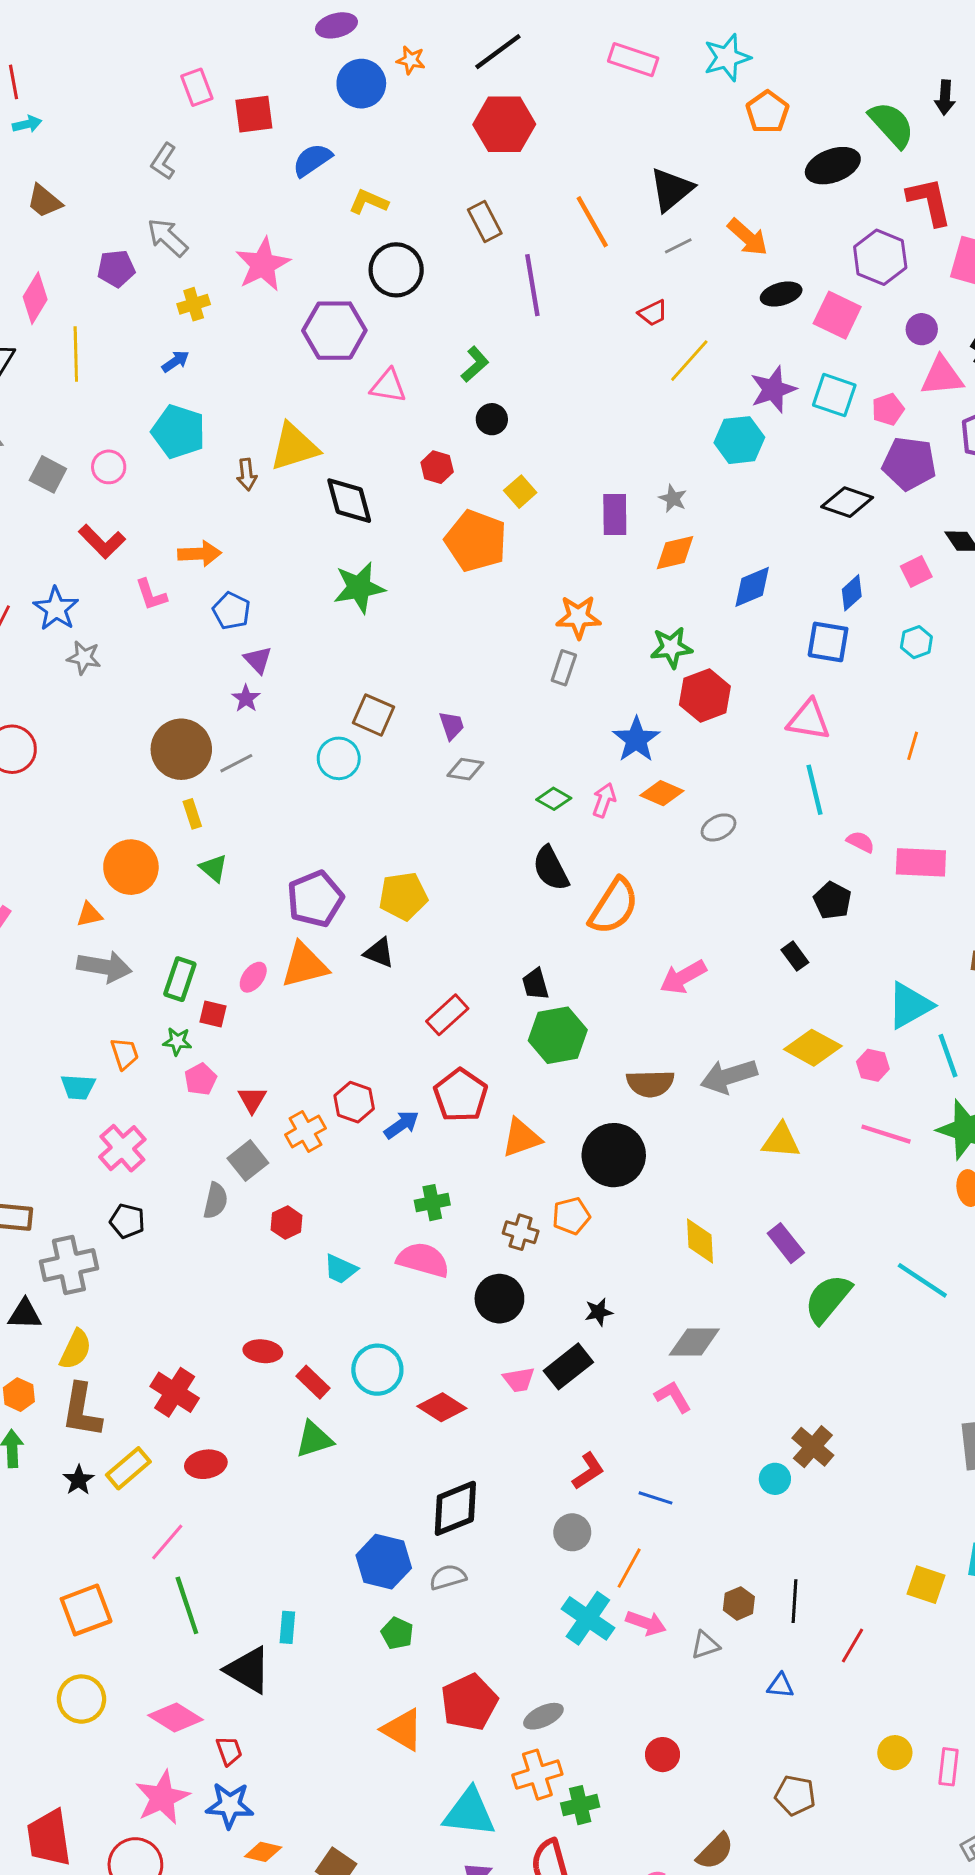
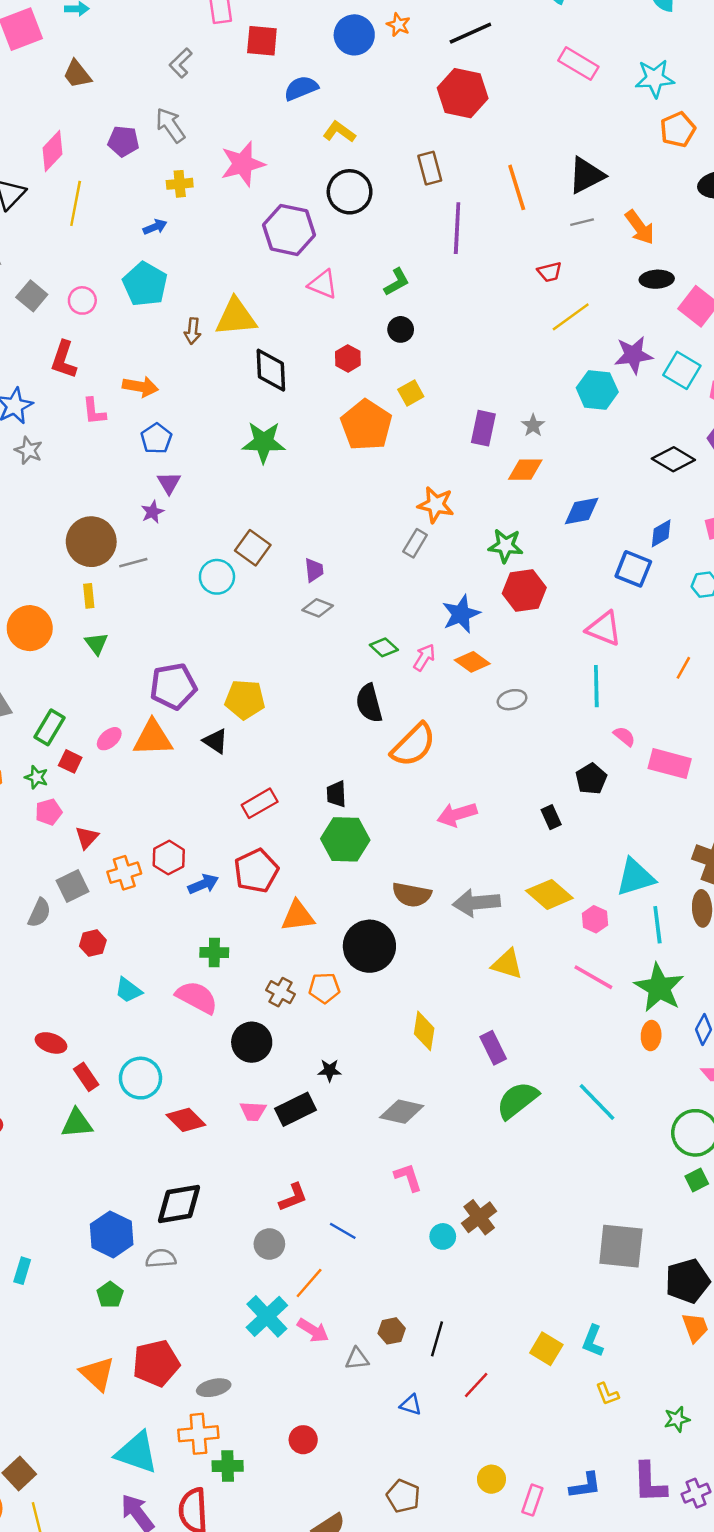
red L-shape: (102, 542) -> (64, 360), turned 51
pink L-shape: (673, 1397) -> (408, 1177), moved

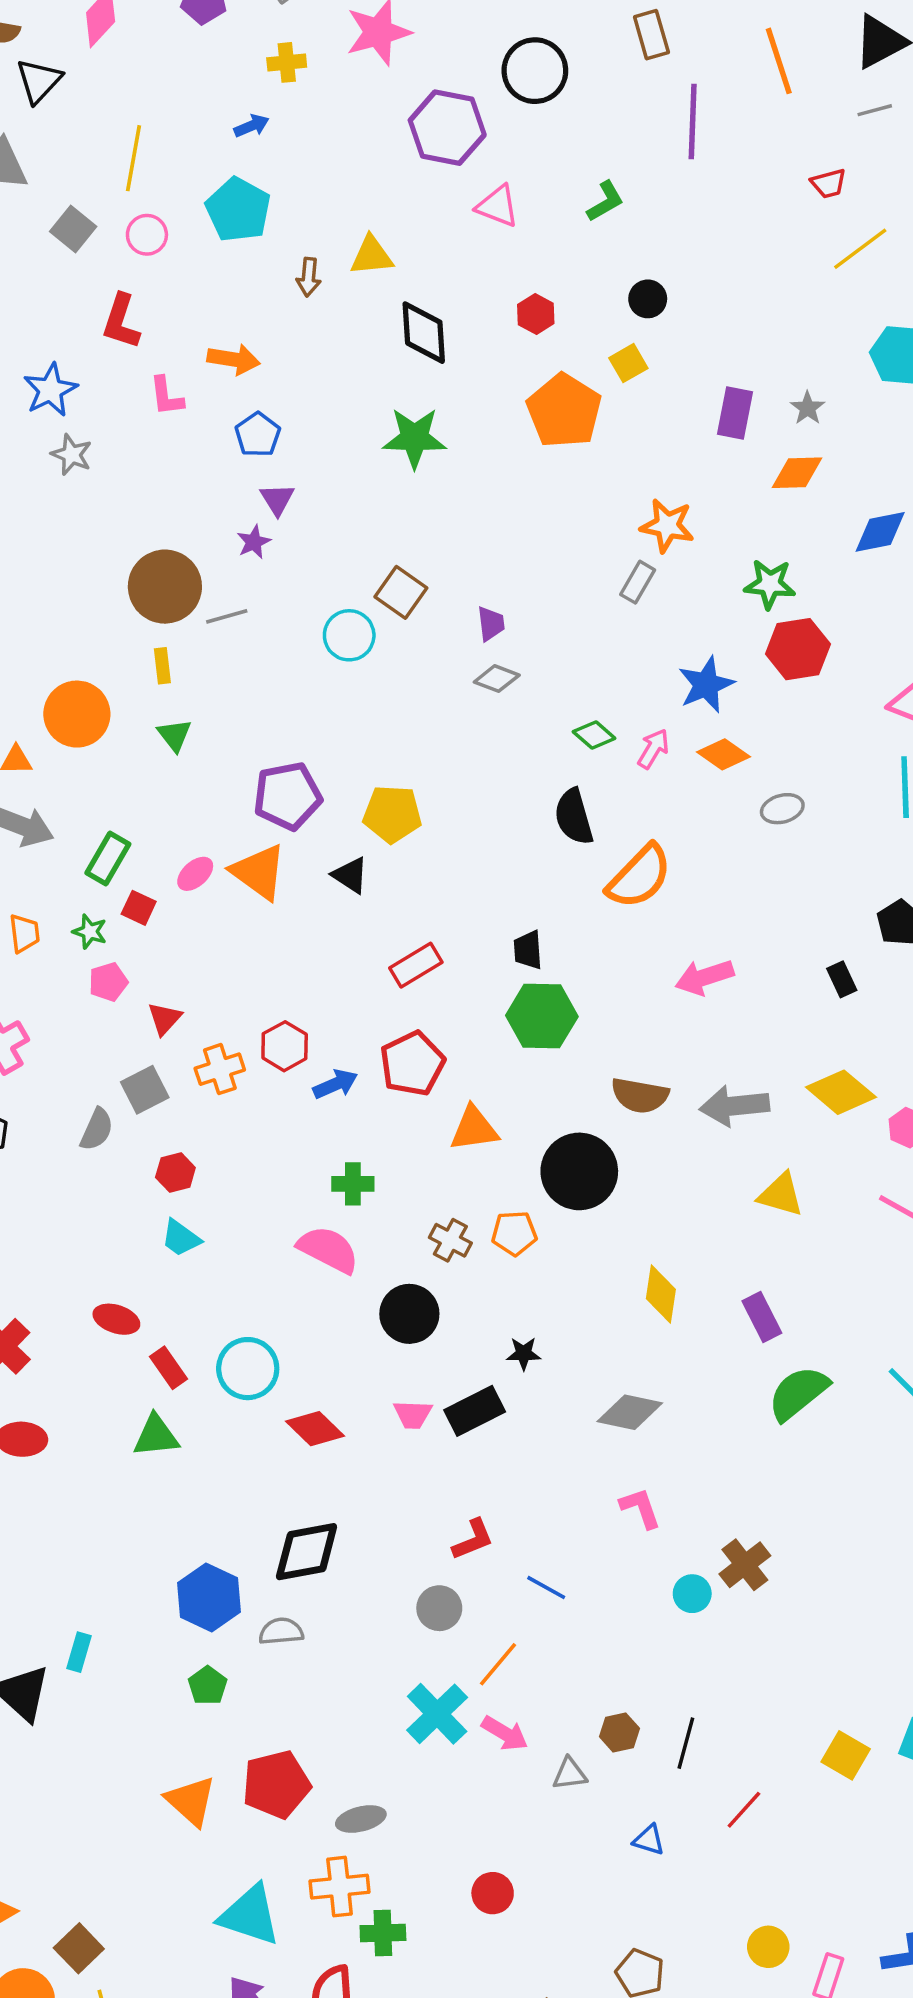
yellow line: (76, 203) -> (133, 158), moved
yellow triangle: (236, 317) -> (371, 256), size x0.7
black circle: (401, 329) -> (648, 299), moved
orange triangle: (153, 738) -> (259, 872), turned 39
cyan trapezoid: (128, 990) -> (181, 1238), moved

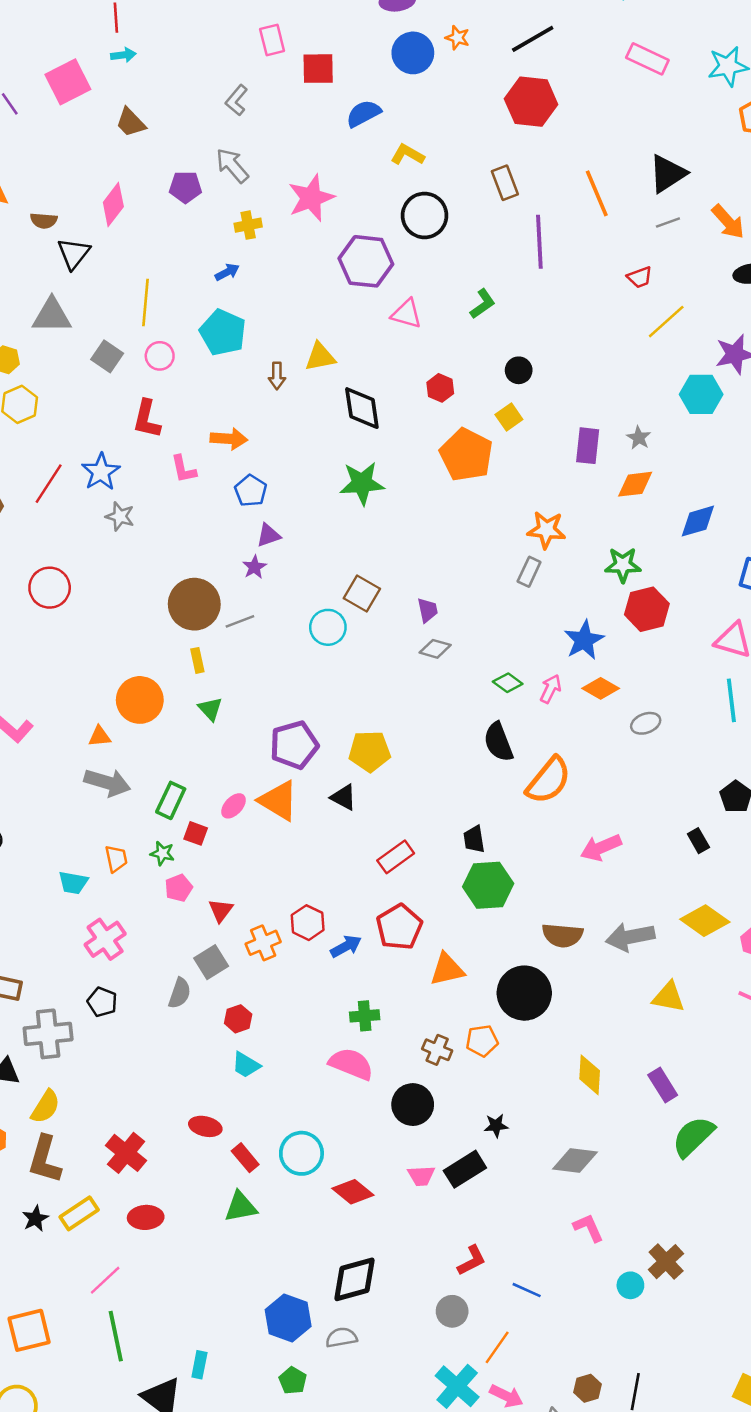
purple triangle: (277, 499) -> (268, 535), turned 48

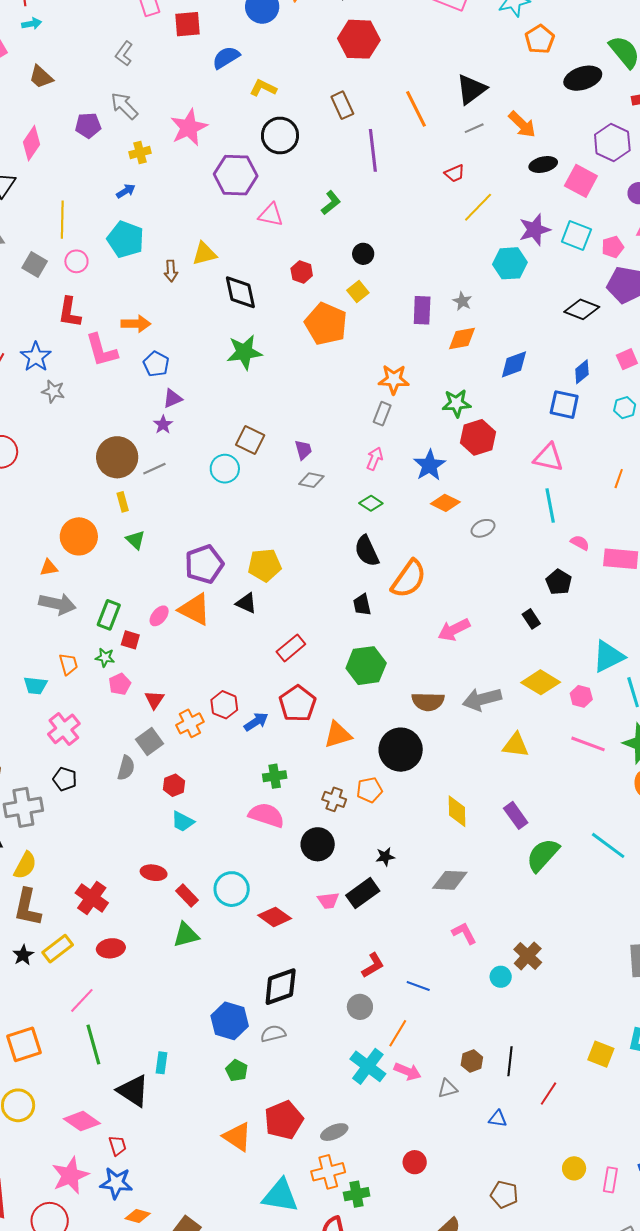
pink L-shape: (184, 469) -> (101, 350), size x1.5
pink arrow: (551, 689) -> (375, 459), moved
black trapezoid: (474, 839) -> (362, 605), moved

